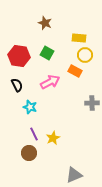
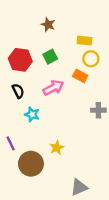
green square: (47, 53) -> (50, 57), turned 32
purple line: (34, 134) -> (11, 143), moved
brown circle: (29, 153) -> (31, 164), size x1.5

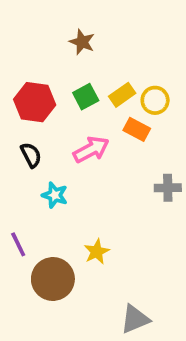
yellow rectangle: (84, 41) -> (122, 95), moved, turned -40

